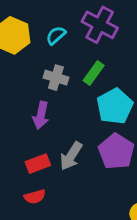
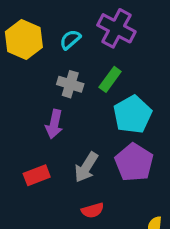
red rectangle: (38, 164) -> (37, 175), moved
red semicircle: (35, 197) -> (93, 210), moved

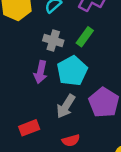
cyan pentagon: (132, 115) -> (72, 71), moved
red rectangle: (37, 175) -> (29, 128), moved

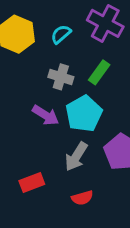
purple arrow: (41, 72) -> (46, 115), turned -70

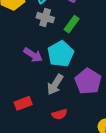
gray cross: (61, 77) -> (45, 18), moved

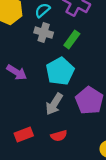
purple arrow: (33, 55) -> (17, 72), moved
red rectangle: (23, 103) -> (24, 135), moved

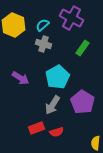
green rectangle: (72, 40) -> (83, 48), moved
red rectangle: (24, 135) -> (37, 128), moved

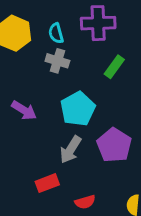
purple cross: (72, 18) -> (98, 23), turned -30
cyan semicircle: (43, 25) -> (56, 33), turned -64
red semicircle: (57, 132) -> (85, 202), moved

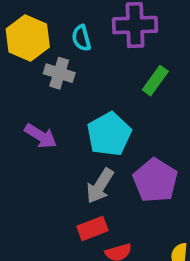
gray cross: (57, 61) -> (59, 73), moved
red rectangle: (47, 183) -> (92, 228), moved

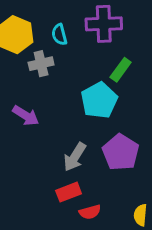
gray cross: (59, 73) -> (41, 64), turned -30
cyan pentagon: (109, 134) -> (99, 100), moved

